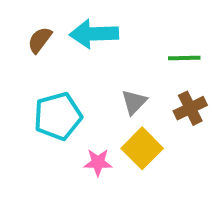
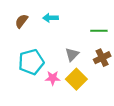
cyan arrow: (94, 34) -> (51, 18), size x0.6
pink star: (98, 162) -> (53, 78), moved

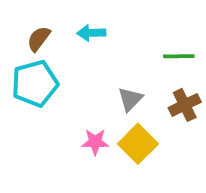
cyan pentagon: (31, 62) -> (35, 84), moved

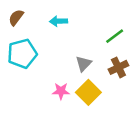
brown semicircle: (39, 39) -> (16, 17), moved
green line: (179, 56) -> (115, 36), turned -36

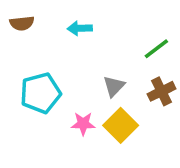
brown semicircle: (16, 17) -> (22, 23), turned -133
cyan pentagon: (22, 54) -> (41, 93), moved

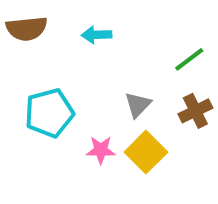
brown semicircle: (22, 23) -> (27, 29), size x1.4

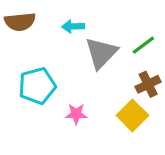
gray triangle: (138, 105) -> (101, 53), moved, size x1.6
yellow square: (146, 152) -> (132, 115), moved

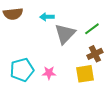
cyan pentagon: (37, 86) -> (22, 70), moved
yellow square: (132, 115) -> (85, 74), turned 36

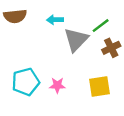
green line: (92, 29) -> (101, 26), moved
brown cross: (95, 54) -> (111, 48), moved

